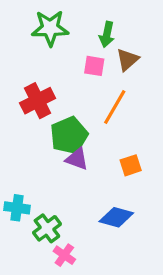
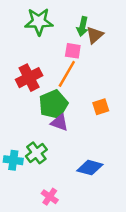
brown triangle: (127, 60) -> (95, 35), moved
orange line: (115, 107) -> (67, 74), moved
orange square: (131, 165) -> (101, 107), moved
green cross: (47, 228) -> (36, 153), moved

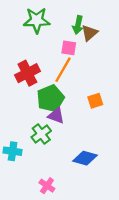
green cross: (36, 153) -> (41, 134), moved

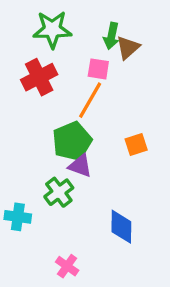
red cross: (27, 73) -> (39, 77), moved
blue diamond: (85, 158) -> (121, 227), turned 75

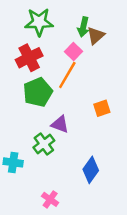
pink square: (98, 69) -> (73, 52), turned 35
green pentagon: (72, 141) -> (38, 92), moved
blue diamond: (121, 227) -> (91, 170), turned 35

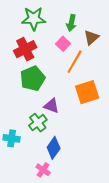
brown triangle: (96, 36) -> (91, 38), moved
orange line: (67, 75) -> (75, 62), moved
orange square: (102, 108) -> (87, 92), size x1.6
blue diamond: (91, 170) -> (54, 148), moved

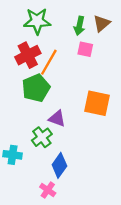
brown triangle: (91, 38) -> (102, 23), moved
pink square: (63, 44) -> (85, 49), moved, turned -32
orange line: (75, 62) -> (49, 62), moved
orange square: (87, 92) -> (97, 103), turned 30

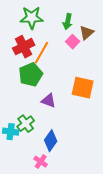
brown triangle: (102, 23) -> (87, 33), moved
pink square: (85, 49) -> (73, 42), turned 32
green cross: (42, 137) -> (26, 124), moved

